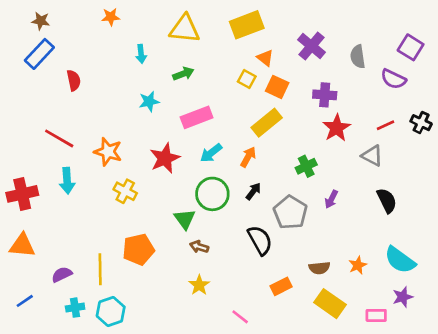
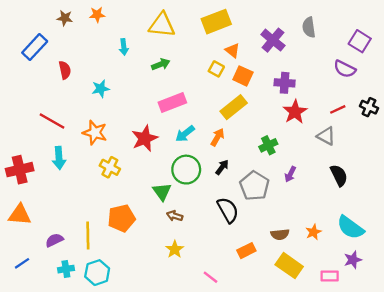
brown star: (41, 21) -> (65, 18), moved
gray semicircle: (358, 57) -> (309, 27), moved
cyan star: (149, 101) -> (101, 89), moved

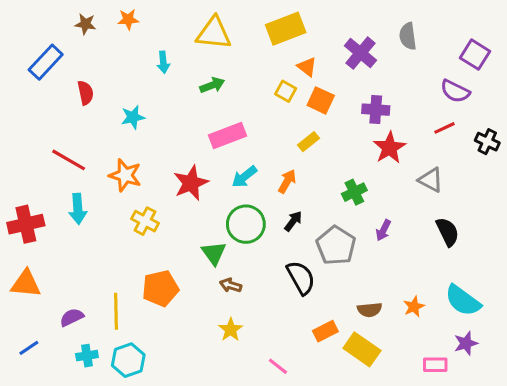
yellow rectangle: (234, 107) -> (309, 142), size x0.6
red line: (338, 109) -> (444, 128), moved
yellow rectangle: (289, 266) -> (362, 349), moved

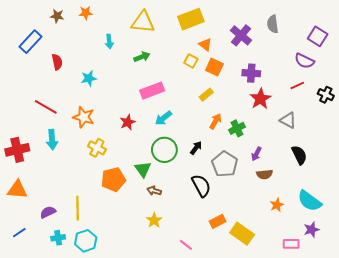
orange arrow: (287, 181) -> (215, 121), moved
red star: (191, 183) -> (128, 122), size x0.7
orange pentagon: (160, 288) -> (113, 179), moved
brown semicircle: (370, 310) -> (265, 174), moved

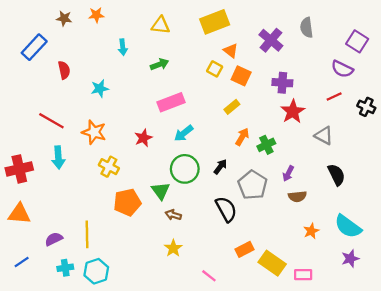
yellow triangle: (143, 22) -> (161, 25), size x0.7
pink rectangle: (291, 244) -> (303, 275), moved

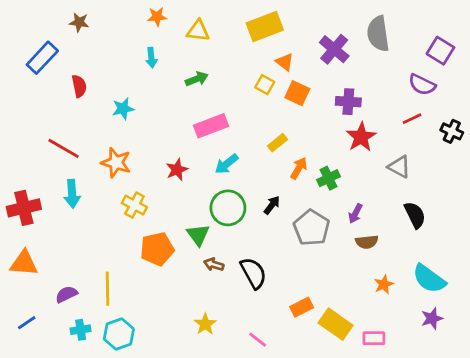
orange star: (96, 15) -> (157, 17), moved
gray semicircle: (307, 28) -> (378, 34), size x1.4
yellow rectangle: (232, 107) -> (278, 143), moved
black semicircle: (226, 209) -> (253, 273), moved
yellow star: (173, 248) -> (205, 324), moved

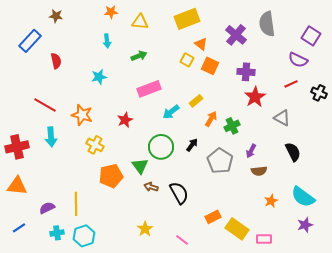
cyan star: (123, 109) -> (99, 77), moved
cyan arrow: (226, 164) -> (171, 112), moved

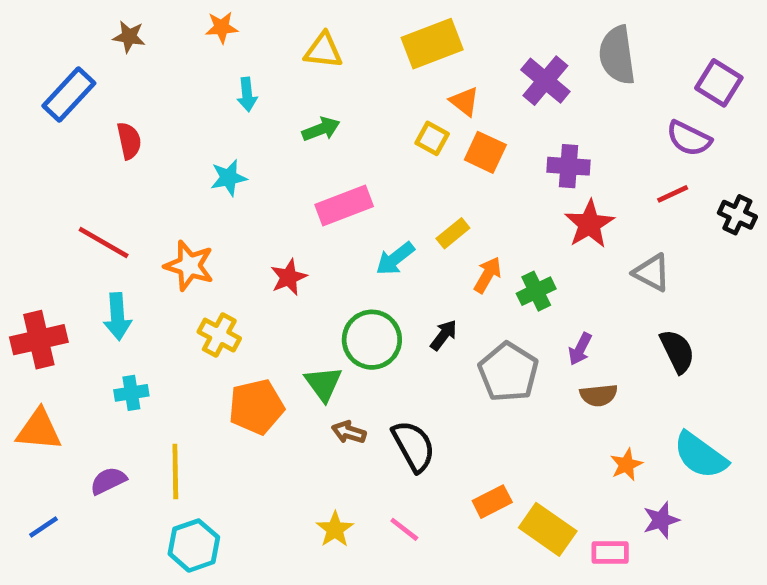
orange star: (111, 12) -> (222, 27), moved
purple star: (305, 225) -> (661, 520), moved
cyan cross: (57, 233) -> (131, 393), moved
pink line: (182, 240) -> (404, 529), moved

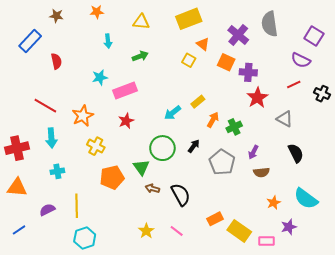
orange square: (485, 152) -> (226, 62), moved
pink rectangle: (344, 206) -> (125, 91), moved
orange star: (189, 266) -> (83, 116), turned 30

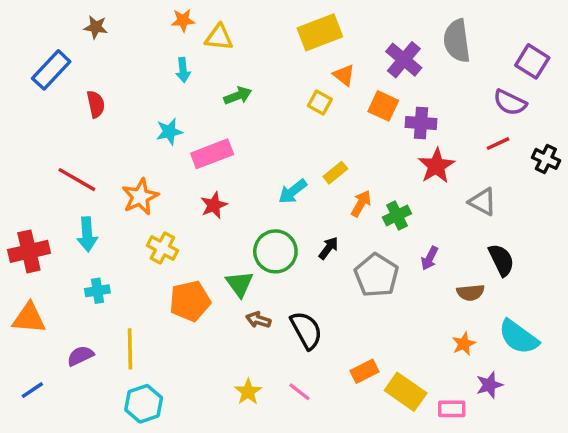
orange star: (97, 12) -> (183, 20), moved
yellow triangle: (141, 22) -> (219, 37), moved
brown semicircle: (261, 172) -> (471, 292), moved

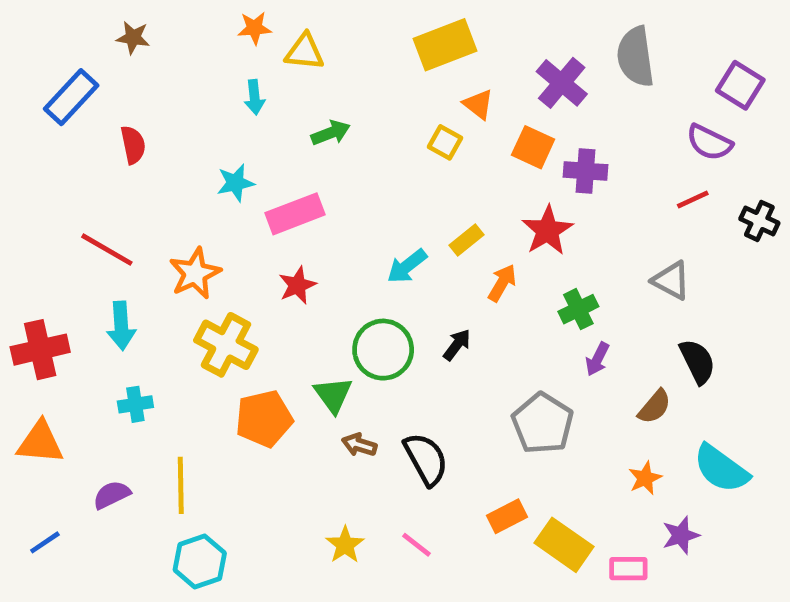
red star: (436, 166) -> (547, 230), moved
green cross: (397, 215) -> (578, 309), moved
yellow cross: (162, 248) -> (226, 345), size x1.4
gray pentagon: (376, 275) -> (543, 423), moved
brown semicircle: (471, 292) -> (655, 407), turned -44

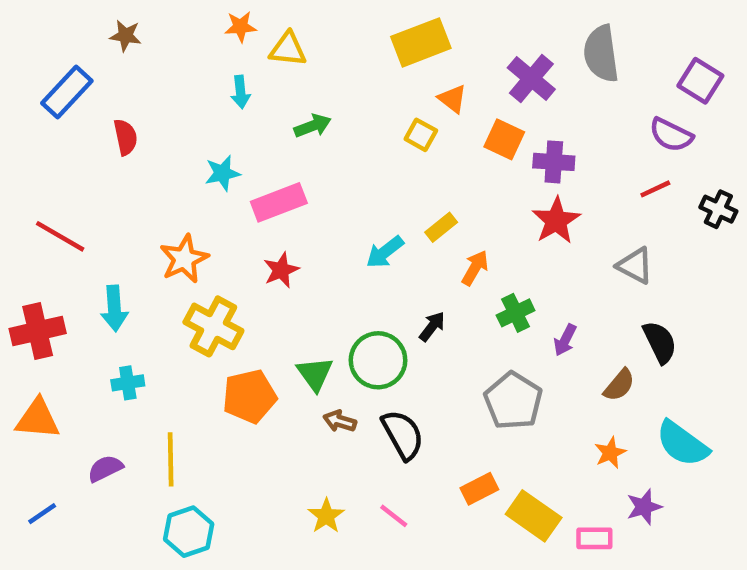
red star: (547, 230) -> (556, 221), moved
red line: (107, 250) -> (60, 236), moved
green cross: (578, 309) -> (516, 313), moved
green circle: (383, 350) -> (378, 360), moved

